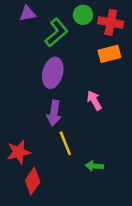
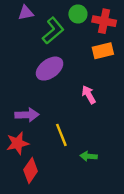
purple ellipse: (53, 73) -> (50, 69), turned 40
purple arrow: (54, 113) -> (27, 115), moved, turned -100

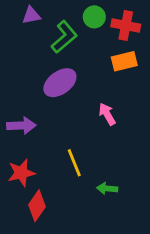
purple arrow: (27, 115) -> (21, 126), moved

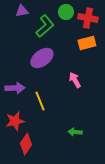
yellow line: (74, 163) -> (40, 101), moved

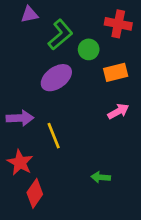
green circle: (66, 12) -> (89, 49), moved
orange rectangle: (87, 43) -> (116, 72), moved
pink arrow: (75, 80) -> (118, 111), moved, turned 91
red star: (15, 121) -> (20, 162), turned -30

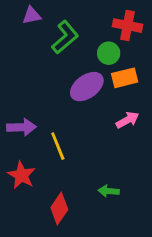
green circle: (89, 49) -> (109, 53), moved
purple ellipse: (56, 78) -> (87, 87), moved
red diamond: (35, 193) -> (59, 209), moved

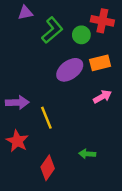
green circle: (109, 53) -> (81, 35), moved

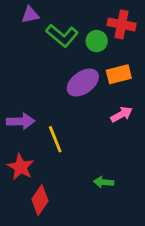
green L-shape: (52, 30) -> (62, 36), turned 80
red diamond: (48, 168) -> (40, 200), moved

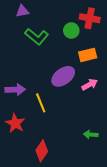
green L-shape: (62, 36) -> (37, 37), moved
purple ellipse: (83, 83) -> (63, 76), moved
green arrow: (104, 182) -> (91, 134), moved
red diamond: (40, 200) -> (42, 151), moved

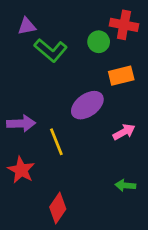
purple triangle: (22, 11) -> (27, 26), moved
pink arrow: (90, 85) -> (124, 132), moved

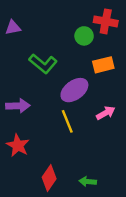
purple triangle: (27, 26) -> (13, 27), moved
green L-shape: (51, 50) -> (43, 64), moved
yellow line: (56, 142) -> (67, 121), moved
green arrow: (125, 185) -> (88, 182), moved

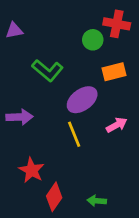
red star: (18, 145) -> (32, 170), moved

